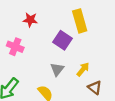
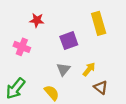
yellow rectangle: (80, 21) -> (99, 23), moved
purple square: (63, 40) -> (69, 41), turned 36

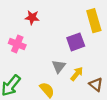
purple square: (69, 41) -> (76, 42), moved
yellow arrow: (89, 69) -> (77, 74), moved

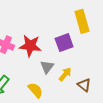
red star: (32, 17) -> (30, 46), moved, size x1.5

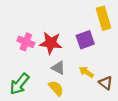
gray triangle: (47, 67) -> (58, 68), moved, turned -40
yellow arrow: (65, 74) -> (86, 72), turned -96

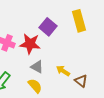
purple square: (85, 40) -> (48, 27), moved, turned -30

